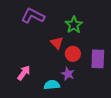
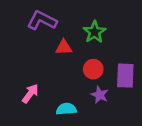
red triangle: (57, 43) -> (64, 47), moved, turned -48
purple star: (68, 74) -> (100, 95), moved

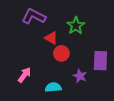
red triangle: (64, 47) -> (51, 38), turned 32
red circle: (93, 69) -> (61, 53), moved

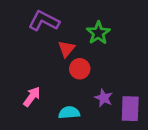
red triangle: (51, 38) -> (66, 49), turned 40
purple rectangle: (100, 61) -> (130, 109), moved

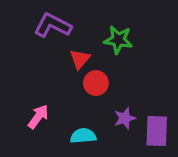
green star: (98, 33) -> (118, 40), turned -30
purple star: (104, 98) -> (125, 118), turned 30

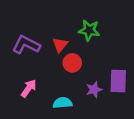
purple L-shape: (53, 25) -> (26, 45), moved
purple rectangle: (157, 131) -> (118, 81), moved

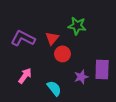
cyan semicircle: (63, 103) -> (54, 88), turned 56

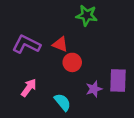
green star: (77, 26) -> (87, 15), moved
red triangle: (52, 38) -> (60, 44), turned -48

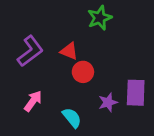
green star: (87, 15) -> (100, 18), turned -30
purple L-shape: (26, 44) -> (30, 51), turned 116

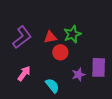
green star: (100, 18) -> (72, 34), moved
red triangle: (69, 51) -> (50, 37), turned -32

